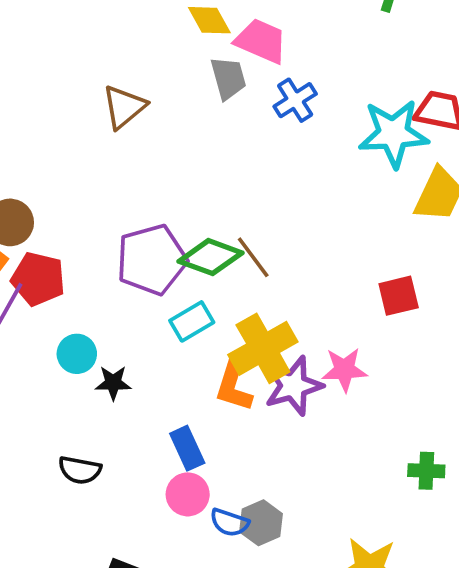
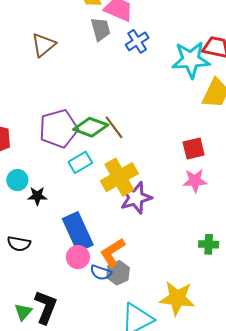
pink star: (344, 370) -> (195, 181), moved
orange L-shape: (234, 385) -> (113, 252), moved, turned 40
blue rectangle: (187, 448) -> (78, 232), size x1.6

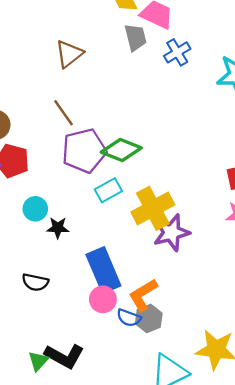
brown line: (114, 127) -> (64, 113), moved
black L-shape: (46, 307) -> (64, 356), turned 96

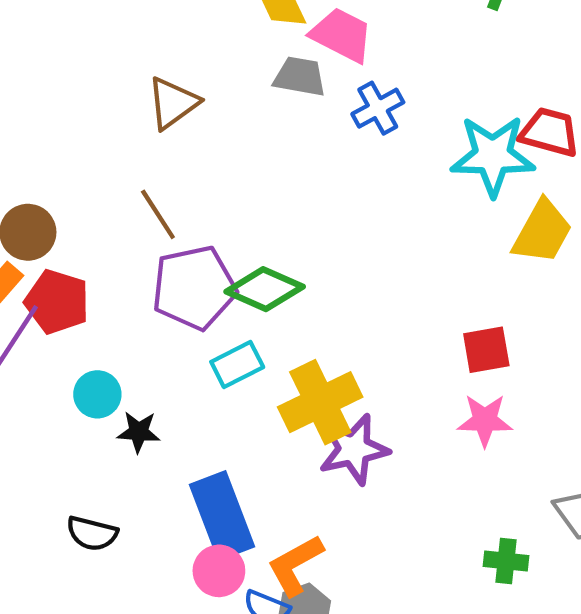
gray trapezoid: (135, 37) -> (300, 77), turned -68

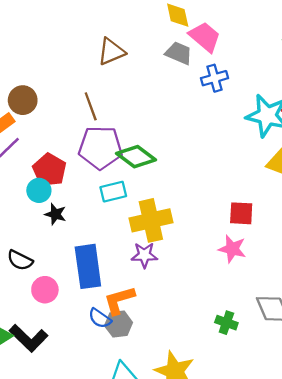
red pentagon: (57, 302) -> (50, 170), moved
purple star: (354, 449) -> (144, 255), moved, size x0.7
pink circle: (219, 571) -> (45, 290), moved

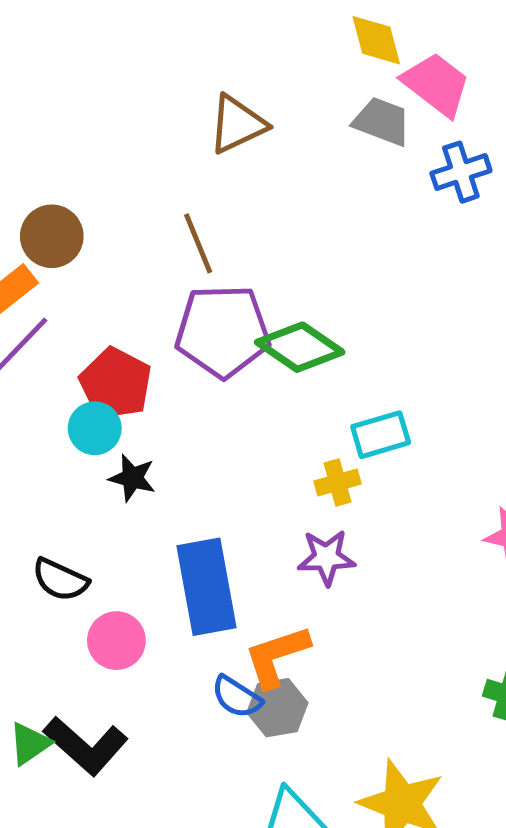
cyan rectangle: (113, 192) -> (381, 435), moved
yellow cross: (151, 220) -> (337, 483), size x0.5

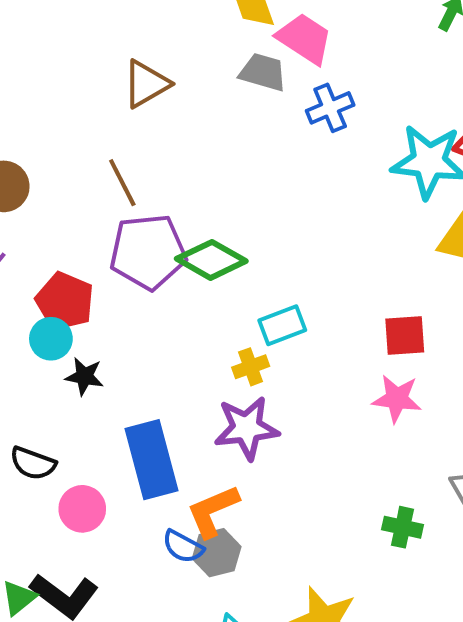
purple star: (326, 557) -> (247, 428), size x1.4

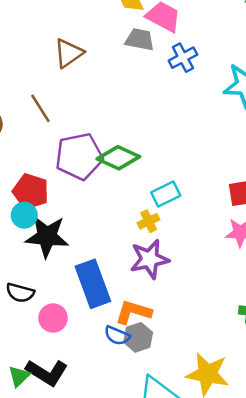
brown line: (122, 183) -> (40, 108), moved
black star: (84, 376) -> (47, 236), size x1.8
orange L-shape: (213, 511) -> (133, 312), turned 45

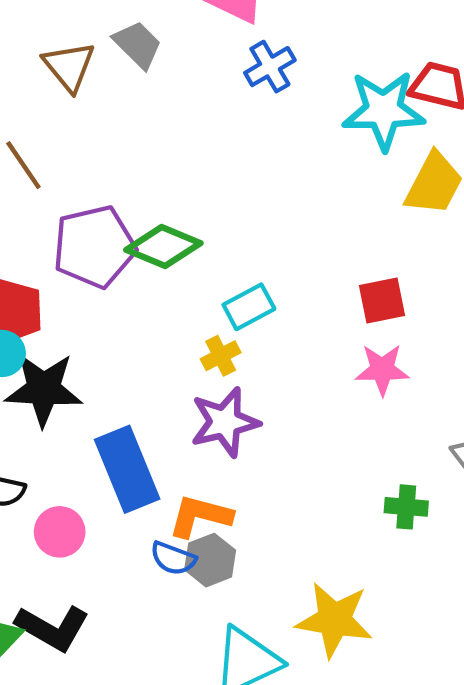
gray trapezoid: (140, 39) -> (138, 45), moved, turned 36
brown triangle: (69, 53) -> (69, 66), turned -32

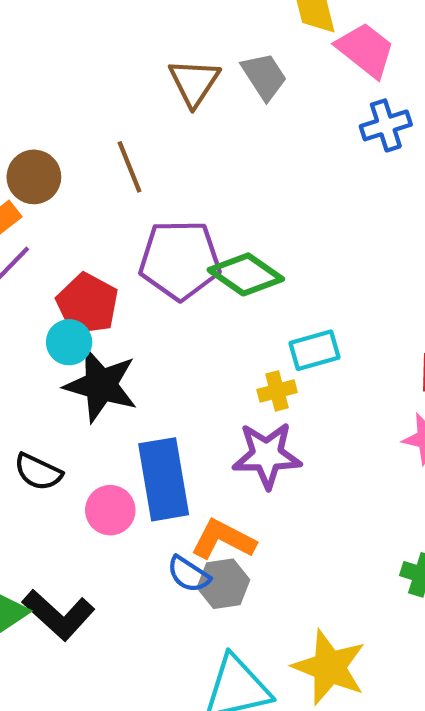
pink circle: (60, 532) -> (110, 510), moved

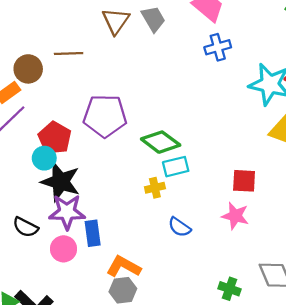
brown line: (130, 167) -> (69, 54), moved, turned -72
green diamond: (246, 274) -> (161, 142), moved
purple star: (267, 455) -> (67, 212), moved
blue rectangle: (164, 479) -> (93, 233), size x0.6
blue semicircle: (189, 574) -> (179, 227), moved

